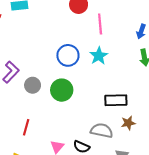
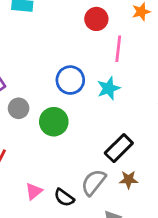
black rectangle: (116, 100) -> (119, 148), turned -55
gray semicircle: (102, 131) -> (93, 182), turned -75

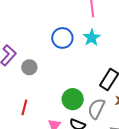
green circle: (54, 122) -> (73, 99), moved

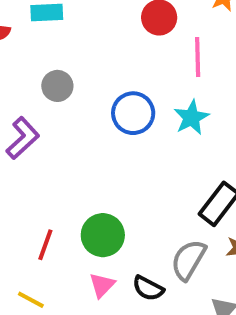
gray circle: (29, 67) -> (57, 86), moved
green circle: (73, 99) -> (103, 235), moved

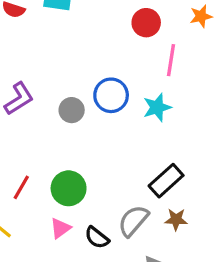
gray circle: (57, 86) -> (72, 110), moved

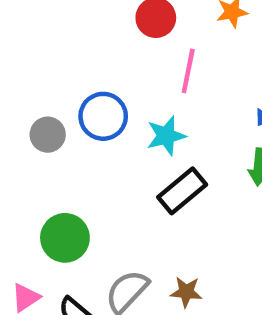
black rectangle: (166, 181) -> (182, 191), moved
green circle: (69, 188) -> (65, 238), moved

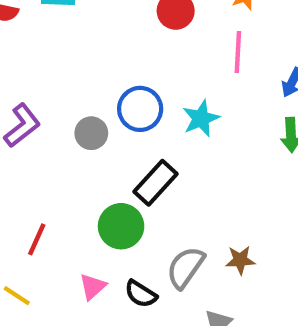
pink line: (188, 71) -> (238, 52), moved
black rectangle: (182, 191) -> (156, 183), moved

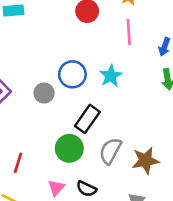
brown star: (240, 260) -> (146, 160), size x1.5
gray semicircle: (185, 267) -> (110, 151), moved

